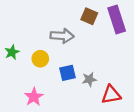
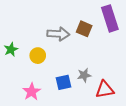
brown square: (89, 16) -> (84, 29), moved
blue square: (68, 73) -> (64, 82), moved

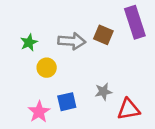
green star: (11, 49) -> (29, 42), moved
blue square: (64, 82) -> (67, 102), moved

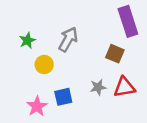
brown square: (103, 35) -> (115, 54), moved
gray arrow: (72, 41) -> (68, 39), turned -65
red triangle: (129, 109) -> (124, 87), moved

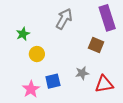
gray arrow: (68, 39) -> (64, 19), moved
red triangle: (124, 87) -> (104, 84), moved

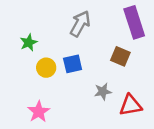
blue square: (53, 81) -> (73, 64), moved

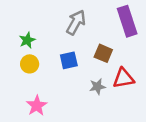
brown square: (120, 56) -> (103, 53), moved
yellow circle: (46, 68) -> (30, 64), moved
red triangle: (130, 105) -> (124, 78), moved

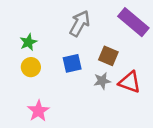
purple rectangle: (127, 21) -> (133, 22), turned -32
red triangle: (124, 78) -> (130, 82), turned 30
gray star: (97, 87) -> (102, 81), moved

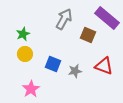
brown square: (108, 56) -> (88, 35), moved
blue square: (72, 63) -> (53, 64), moved, turned 35
gray star: (102, 81) -> (75, 71), moved

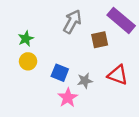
brown square: (88, 35) -> (100, 40), turned -35
pink star: (31, 89) -> (68, 98), moved

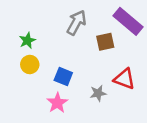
gray star: (85, 81) -> (98, 93), moved
pink star: (68, 98) -> (57, 103), moved

